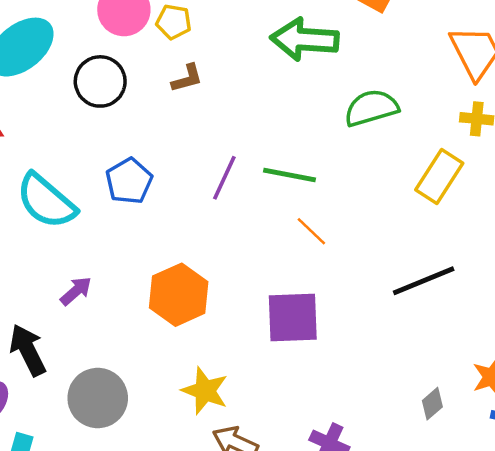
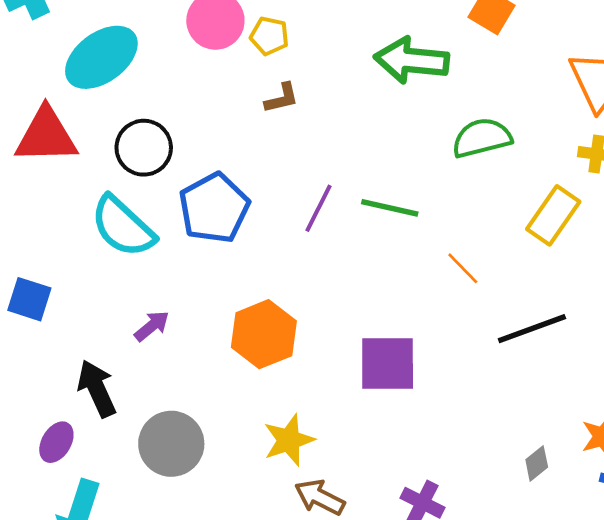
black circle: (100, 81) -> (144, 148), moved
blue pentagon: (129, 181) -> (214, 208), size x1.4
orange line: (311, 231) -> (463, 268), moved
yellow star: (205, 391) -> (289, 440), turned 30

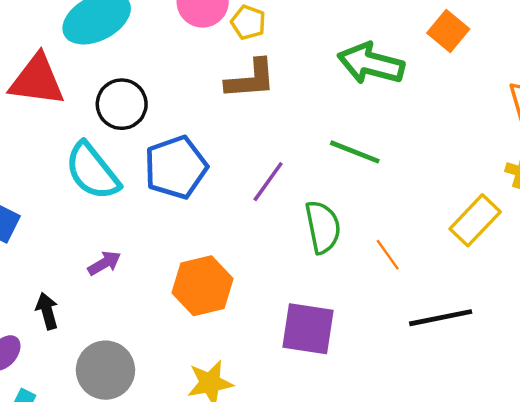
brown L-shape: (282, 98) -> (251, 79), size x1.6
green semicircle: (482, 138) -> (323, 227), moved, turned 84
green line: (390, 208) -> (355, 152), moved
black arrow: (97, 389) -> (47, 311), size x0.7

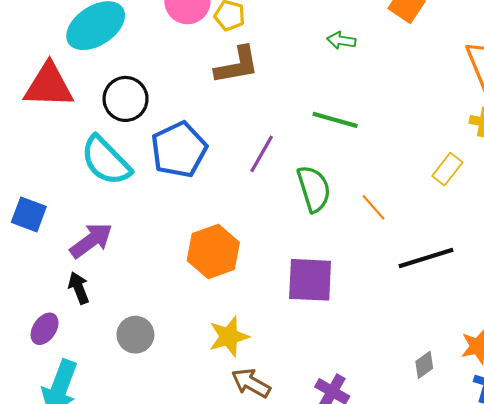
green arrow: (371, 64) -> (341, 40), size x0.5
yellow rectangle: (475, 220) -> (447, 169), size x0.7
purple arrow: (104, 263) -> (91, 240), moved, size x1.5
gray circle: (105, 370) -> (135, 335), size x0.7

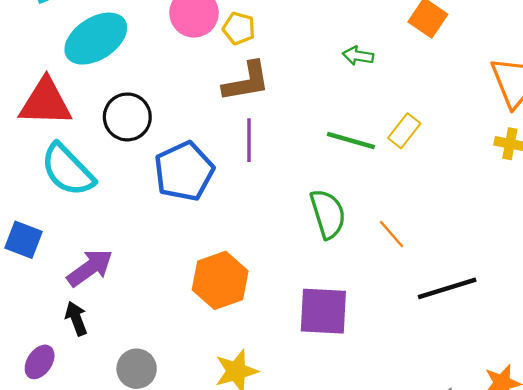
purple line: (262, 154) -> (249, 140), moved, turned -30
cyan semicircle: (106, 161) -> (68, 170), moved
yellow rectangle: (447, 169) -> (404, 131), moved

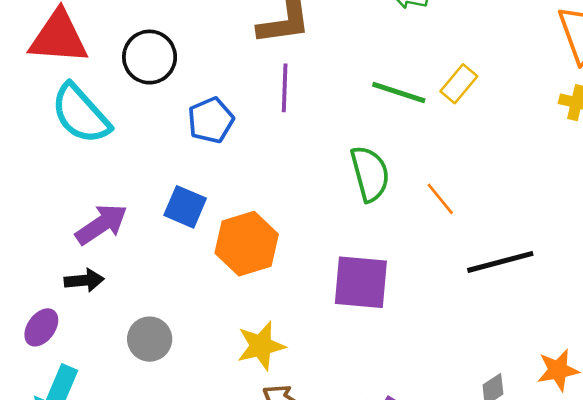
blue pentagon: (184, 171) -> (211, 120), size x0.7
blue square: (23, 240) -> (185, 207), moved
black arrow: (76, 319) -> (84, 280), turned 104

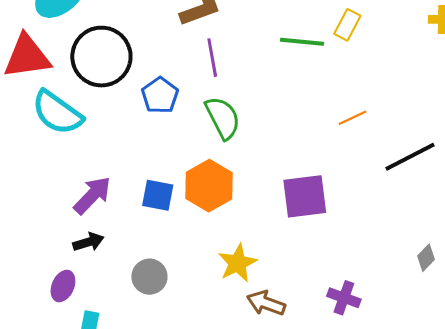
black circle: (150, 57) -> (101, 57), size x1.4
green semicircle: (370, 174) -> (223, 118), moved
orange line: (440, 199) -> (353, 118), turned -64
blue square: (185, 207) -> (158, 195), moved

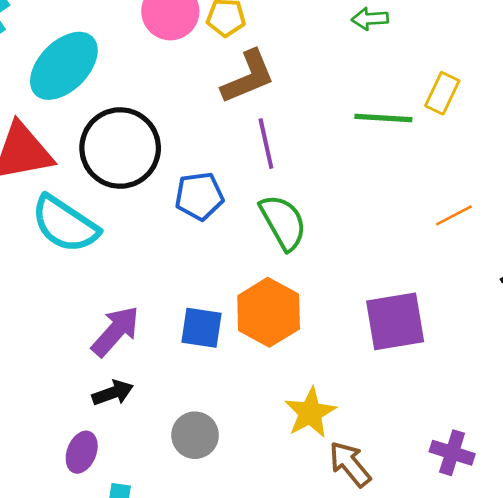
blue pentagon: (160, 95) -> (199, 196), turned 30
brown arrow: (266, 303) -> (350, 464), turned 33

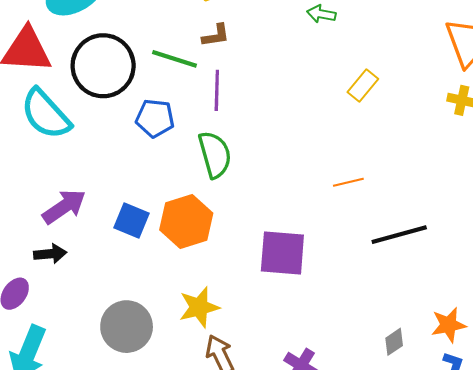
brown L-shape: (248, 77) -> (216, 35), size x0.6
green line: (383, 118) -> (174, 59), moved
gray circle: (195, 435) -> (127, 327), moved, size x1.4

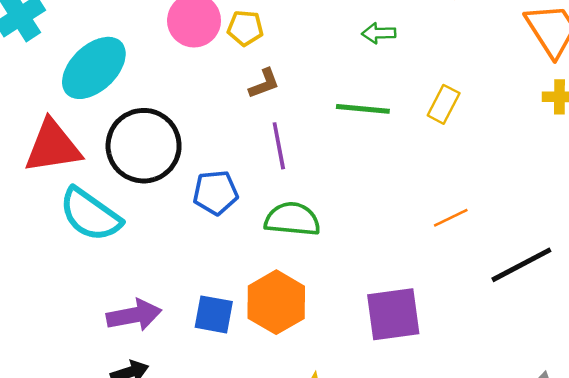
green line: (174, 59) -> (363, 109), moved
green semicircle: (215, 155) -> (292, 219), turned -57
purple arrow: (64, 207) -> (134, 315), turned 36

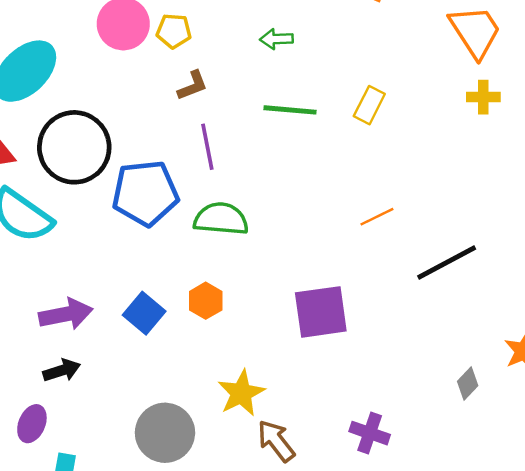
green arrow: (379, 33) -> (276, 39), moved
blue pentagon: (215, 193) -> (145, 193), size x1.5
orange hexagon: (276, 302) -> (206, 301), size x0.6
blue square: (214, 314) -> (144, 313), turned 30

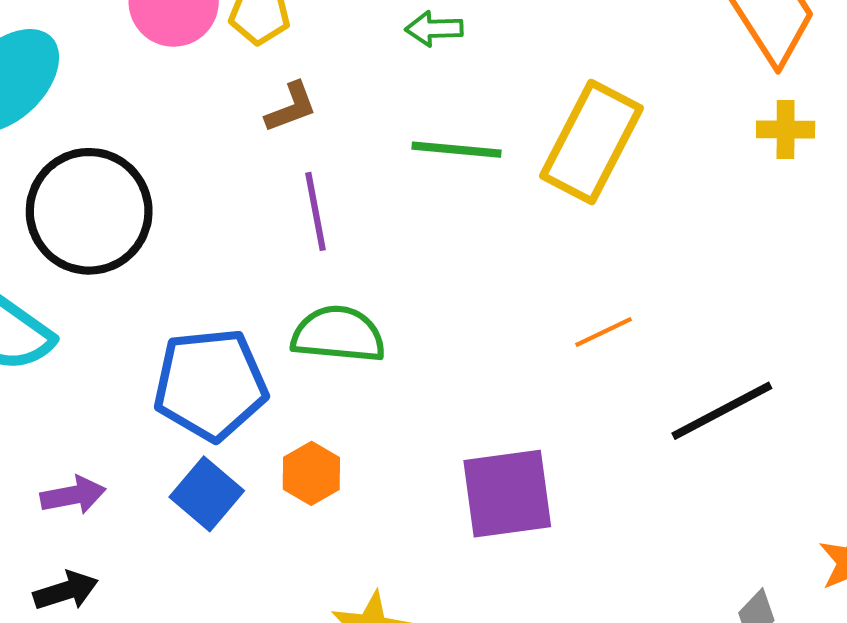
yellow rectangle: (369, 105) -> (591, 142), size x1.8
blue pentagon: (145, 193) -> (210, 384), moved
purple arrow: (66, 314) -> (73, 495), size x0.7

